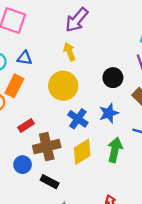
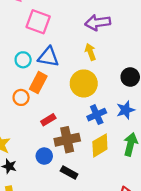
purple arrow: (77, 20) -> (98, 23), turned 40
blue triangle: (25, 58) -> (48, 57), size x1.5
blue cross: (78, 119) -> (97, 115), turned 30

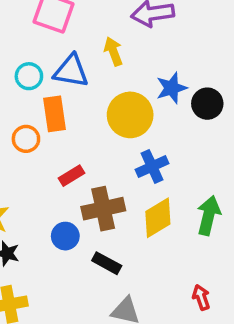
yellow arrow: (90, 52) -> (113, 51), moved
orange rectangle: (38, 83) -> (55, 114), turned -36
blue star: (126, 110) -> (172, 88), moved

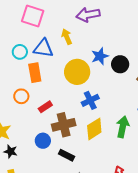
orange circle: (26, 139) -> (21, 96), moved

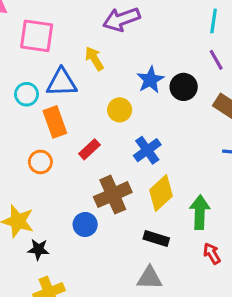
yellow circle: (77, 72) -> (120, 110), size x0.6
red rectangle: (45, 107) -> (89, 149), moved
green arrow: (123, 127) -> (200, 212), moved
black rectangle: (66, 155) -> (156, 239), moved

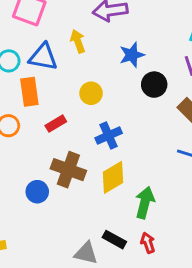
blue star: (150, 80) -> (132, 55), moved
brown cross: (113, 195) -> (68, 170), turned 32
black rectangle: (156, 239) -> (114, 240), moved

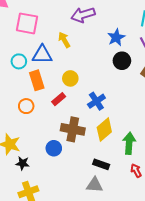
blue star: (132, 55) -> (116, 37), moved
yellow circle: (91, 93) -> (70, 78), moved
black rectangle: (114, 240) -> (101, 164), moved

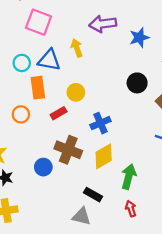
blue star: (116, 37) -> (139, 38), moved

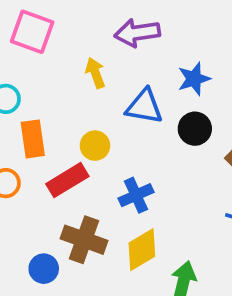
blue star: (139, 38) -> (194, 79), moved
blue triangle: (49, 60) -> (144, 106), moved
red rectangle: (59, 113) -> (67, 180), size x1.5

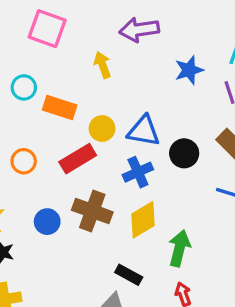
blue triangle: (144, 106) -> (144, 131), moved
black circle: (195, 129) -> (184, 153), moved
orange rectangle: (33, 139) -> (60, 108), moved, turned -64
blue circle: (44, 269) -> (47, 222), moved

